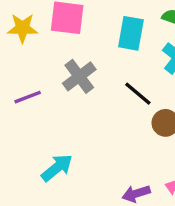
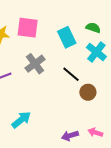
cyan rectangle: (131, 33) -> (67, 37), turned -36

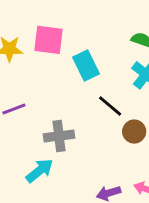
cyan rectangle: (67, 37) -> (86, 65), moved
gray cross: (35, 64) -> (59, 136), moved, turned 30

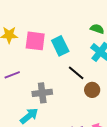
pink square: (49, 40) -> (35, 41), moved

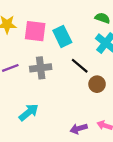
gray cross: (42, 93) -> (41, 68), moved

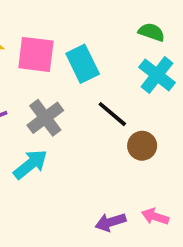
gray cross: (41, 68) -> (45, 118), turned -30
cyan arrow: (29, 112) -> (30, 164), moved

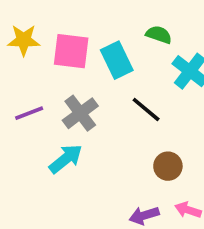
green semicircle: (151, 32) -> (159, 35), moved
brown circle: (142, 146) -> (168, 166), moved

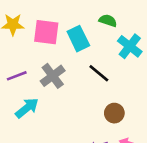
cyan arrow: (66, 159) -> (27, 108), moved

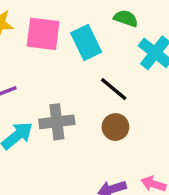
gray cross: (53, 76) -> (57, 122), moved, turned 30
brown circle: (114, 113) -> (115, 127), moved

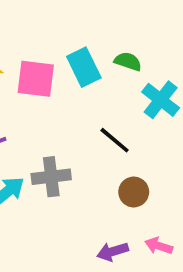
cyan rectangle: (86, 43) -> (84, 67), moved
brown circle: (115, 127) -> (134, 192), moved

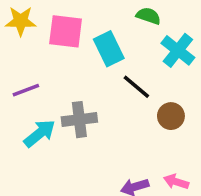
cyan rectangle: (84, 67) -> (109, 49), moved
brown circle: (134, 192) -> (171, 116), moved

